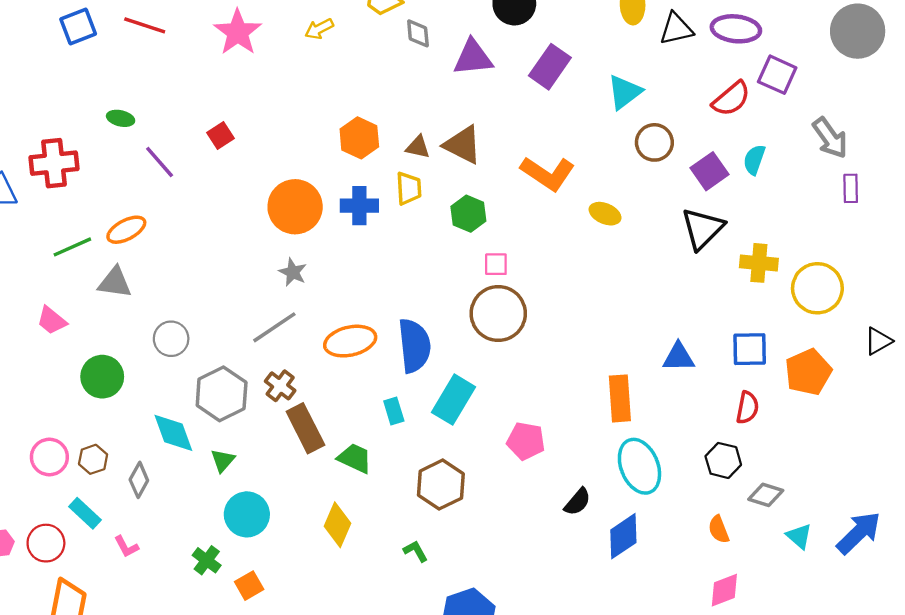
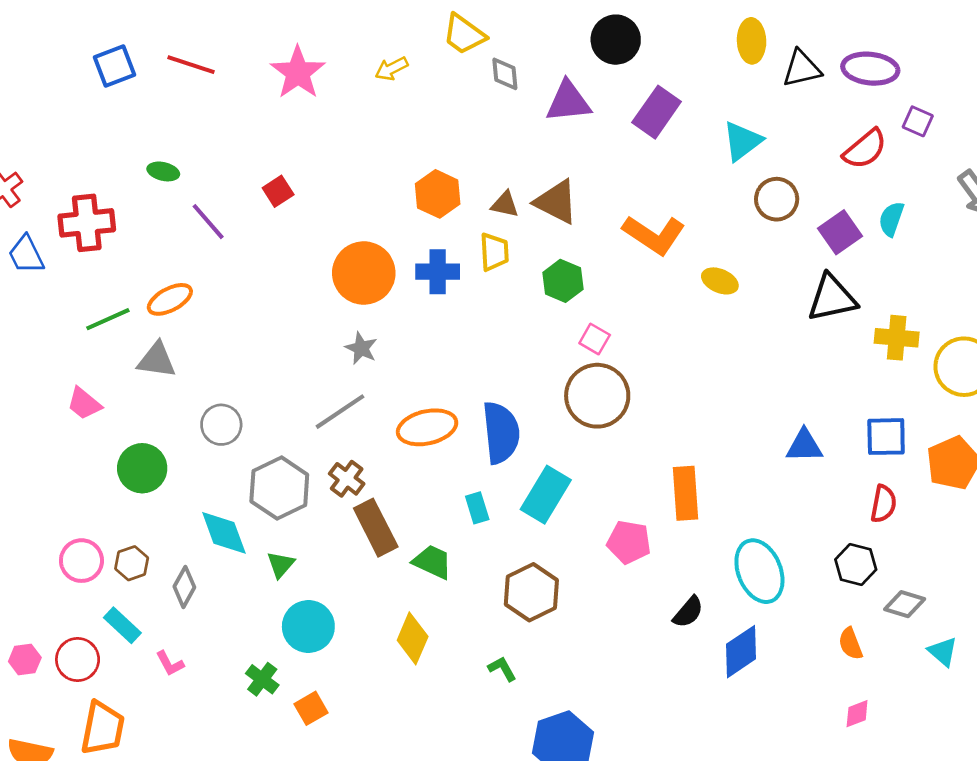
purple square: (777, 75) -> (918, 121), size x0.7
black triangle: (703, 229) -> (832, 298), turned 33
pink square: (496, 264) -> (595, 339), turned 30
orange rectangle: (620, 398) -> (686, 493), moved
pink diamond: (724, 590) -> (857, 714), size x0.7

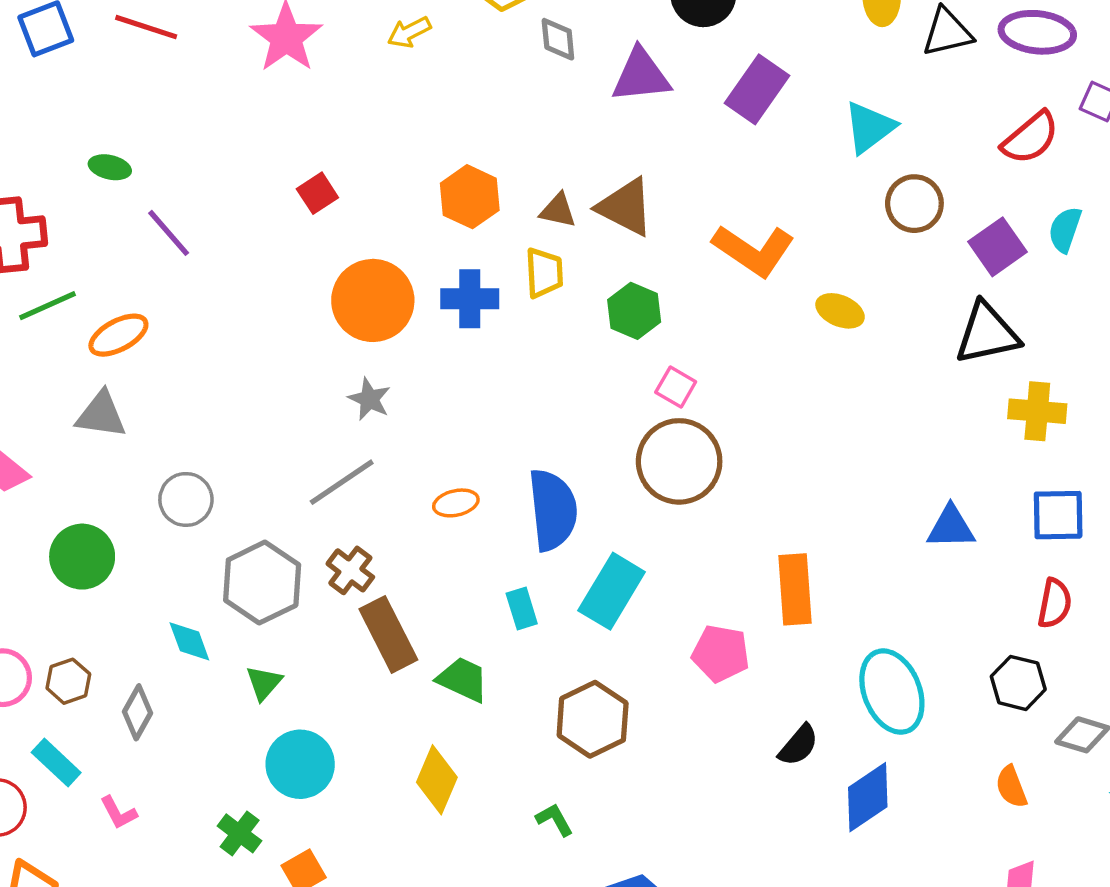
red square: (278, 191) -> (317, 193), moved
green line: (108, 319) -> (48, 306), moved
yellow cross: (897, 338) -> (1037, 411), moved
orange ellipse: (427, 427) -> (456, 503), size x0.6
cyan diamond: (224, 533) -> (189, 641), size x0.7

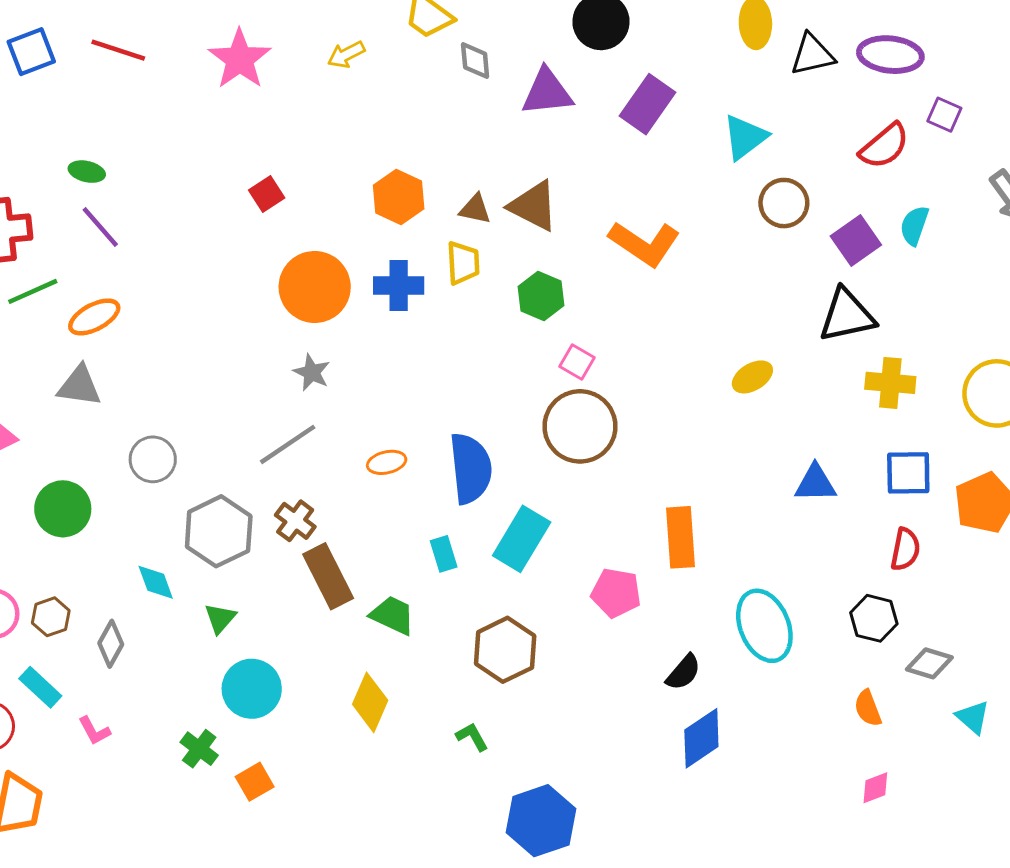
purple line: (169, 233) -> (100, 227), moved
yellow ellipse: (840, 311) -> (752, 377), moved, turned -54
blue diamond: (868, 797) -> (701, 738), moved

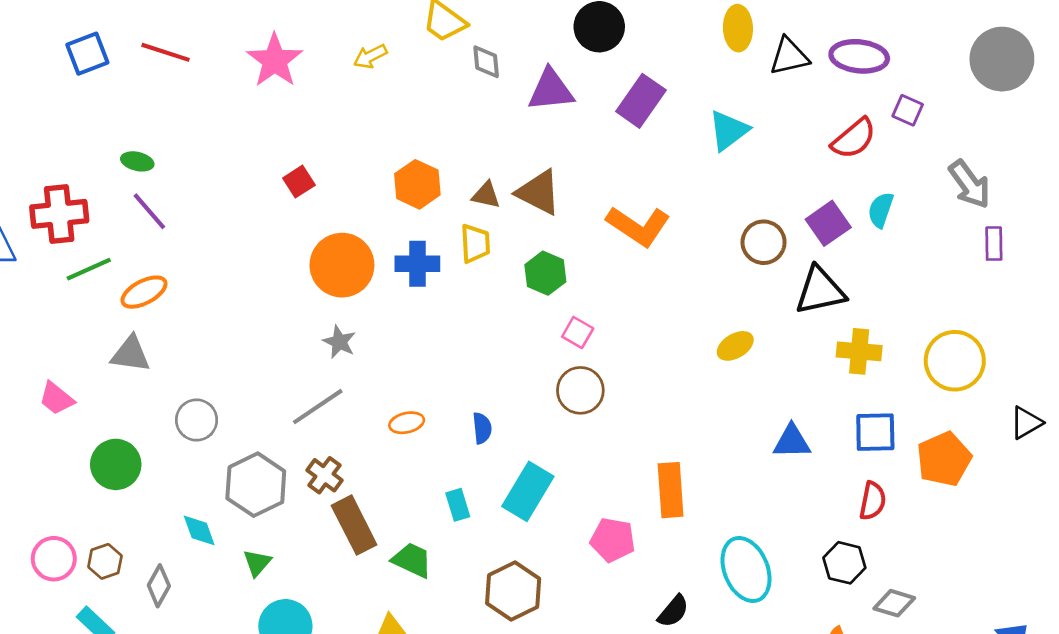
brown circle: (784, 203) -> (764, 242), moved
brown circle: (580, 426) -> (580, 390), size x0.7
blue semicircle: (471, 468) -> (482, 428), size x0.5

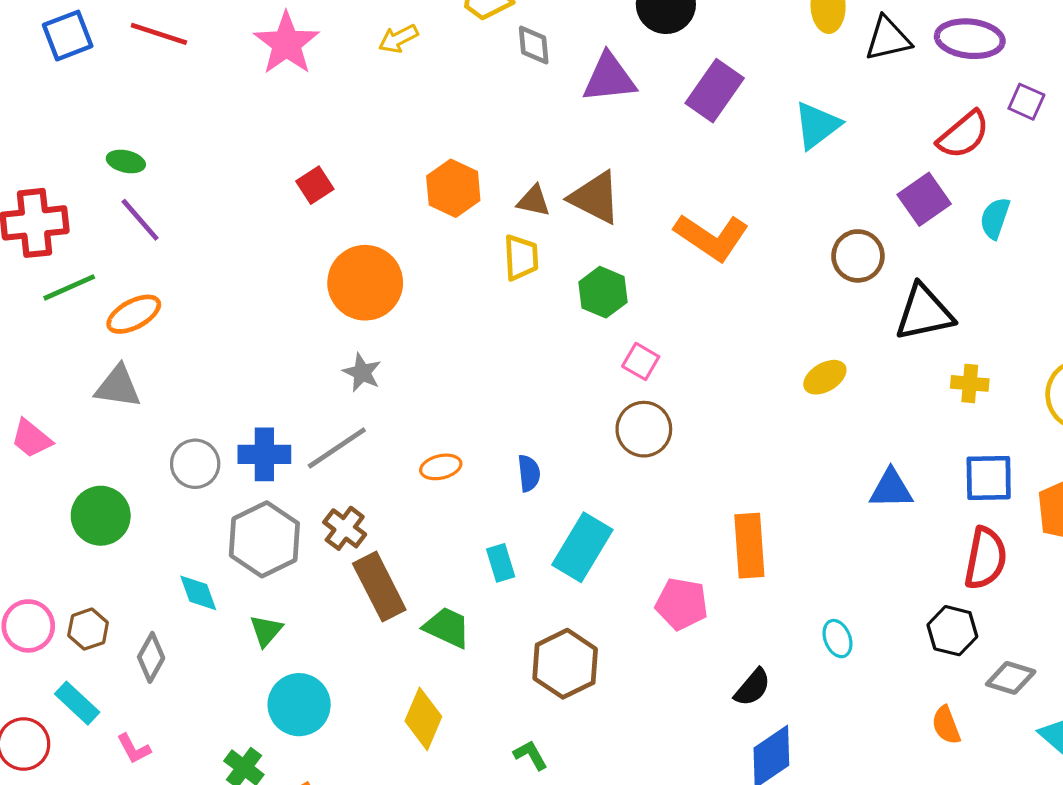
purple square: (828, 223) -> (924, 199), moved
blue cross: (417, 264) -> (264, 454), moved
yellow cross: (859, 351) -> (970, 383), size x0.7
red semicircle: (873, 501) -> (985, 558), size x1.4
cyan ellipse: (746, 569) -> (838, 639), size x0.5

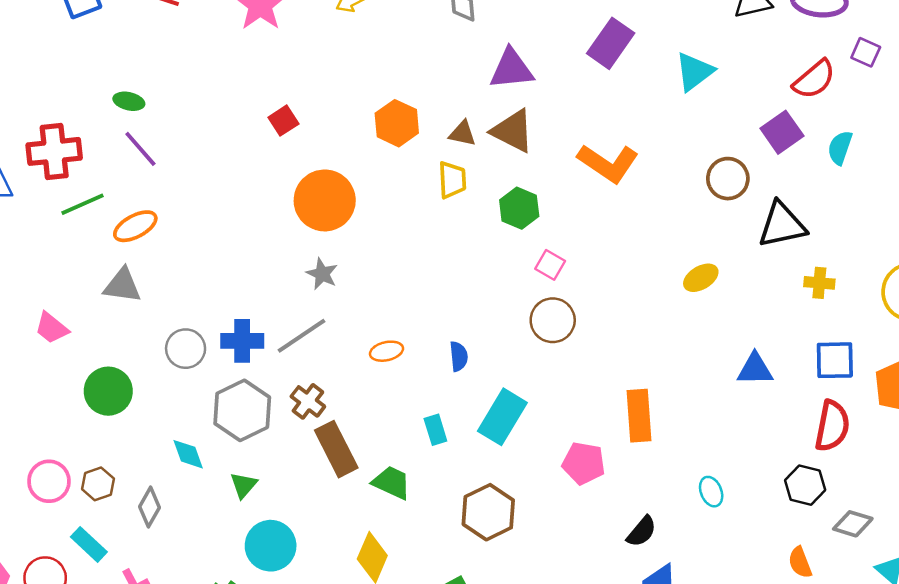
purple triangle: (609, 78) -> (511, 69), moved

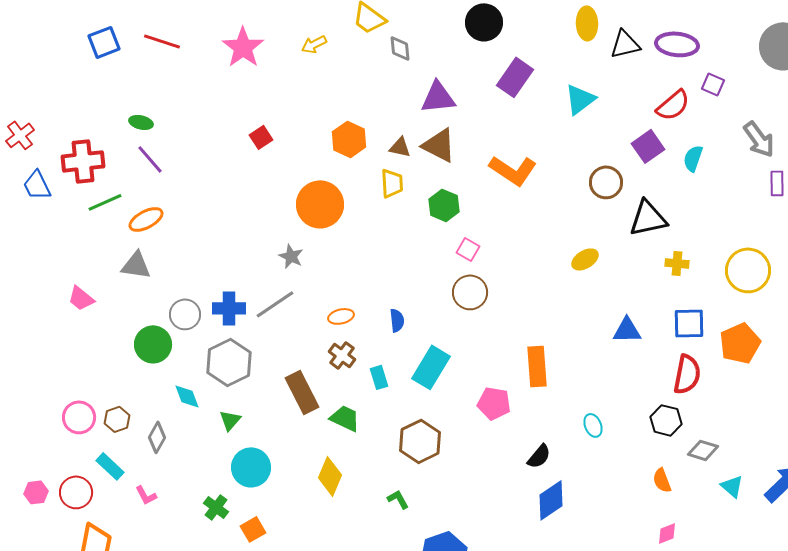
orange circle: (325, 200) -> (320, 204), moved
green circle: (108, 391) -> (153, 344), moved
brown cross: (308, 401) -> (342, 355), moved

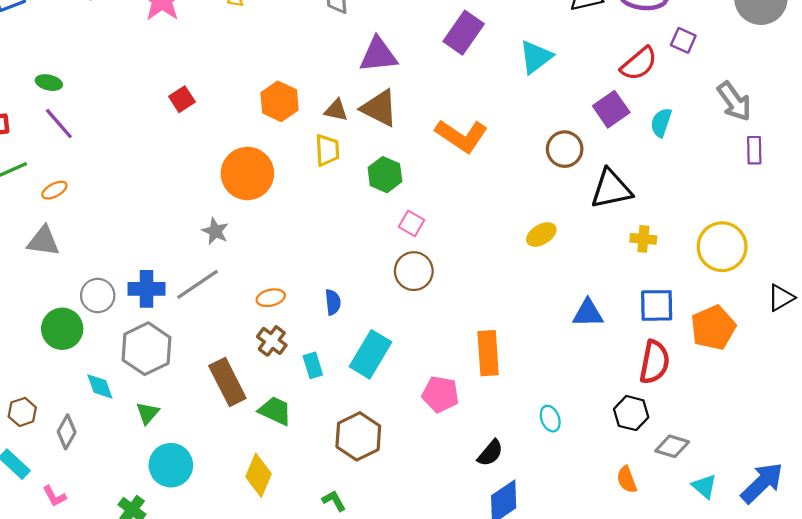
orange ellipse: (146, 219) -> (54, 190), size x0.7

